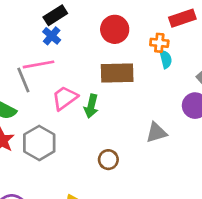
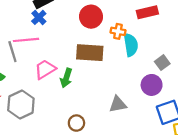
orange cross: (159, 43) -> (118, 31), moved
cyan semicircle: (166, 59) -> (131, 45), size x1.5

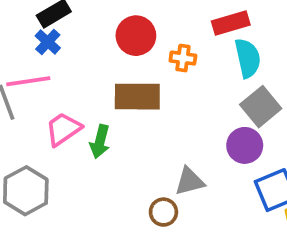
cyan semicircle: (131, 45) -> (248, 58), moved
gray square: (162, 63) -> (261, 107), size x1.5
brown circle: (76, 123) -> (163, 212), moved

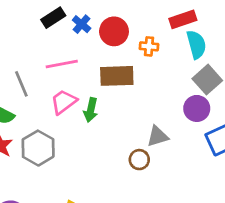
blue cross: (48, 42) -> (82, 24), moved
pink line: (28, 81) -> (62, 64), moved

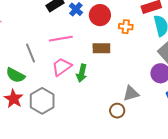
brown rectangle: (117, 76) -> (101, 48), size x0.7

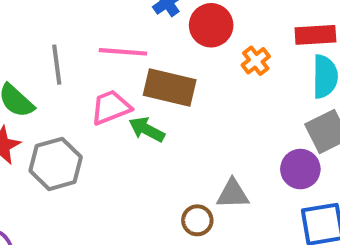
orange cross: (126, 27) -> (256, 61), turned 32
brown rectangle: (101, 48) -> (170, 87), moved, size x1.4
green arrow: (82, 73) -> (147, 130), turned 90

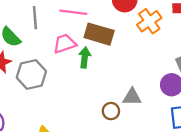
orange cross: (256, 61) -> (149, 21), size x1.5
green arrow: (147, 130) -> (85, 57), turned 66

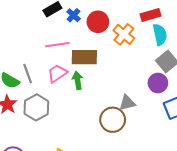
gray line: (35, 18) -> (28, 74), moved
brown circle: (111, 111) -> (113, 120), size x1.6

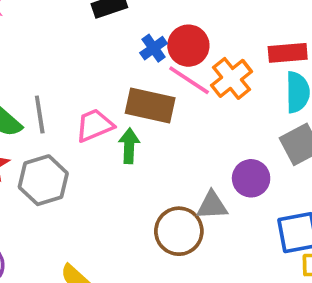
blue cross: (74, 15) -> (154, 48), moved
pink line: (57, 45) -> (189, 80), moved, turned 30
purple circle: (158, 83) -> (251, 178), moved

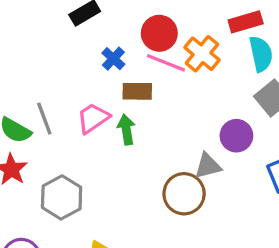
blue cross: (154, 48) -> (113, 59), moved
brown rectangle: (150, 105) -> (137, 91), size x0.7
gray hexagon: (43, 180) -> (62, 197), moved

